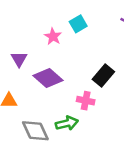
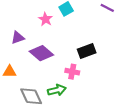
purple triangle: (19, 59) -> (18, 38), turned 40
black rectangle: (103, 75) -> (87, 51), turned 30

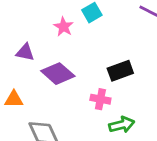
purple triangle: (18, 38) -> (25, 52), turned 32
green arrow: (57, 90) -> (122, 125), moved

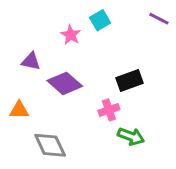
pink cross: (100, 99) -> (109, 110), turned -30
green arrow: (122, 125) -> (131, 136), turned 35

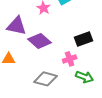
purple triangle: (31, 61) -> (17, 26), size x1.5
gray diamond: (50, 145) -> (46, 79), moved, turned -50

